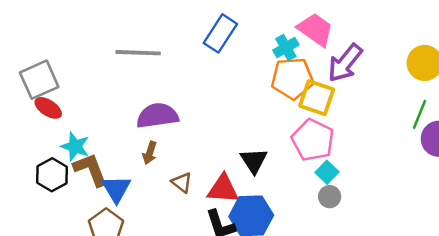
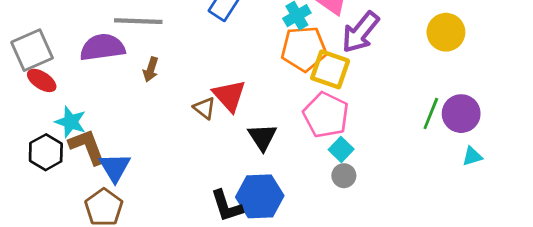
green line: (420, 114) -> (431, 114), moved
purple semicircle: (157, 116) -> (102, 47), moved
brown arrow: (150, 153) -> (151, 69), moved
brown triangle: (182, 182) -> (204, 108), moved
red triangle: (223, 189) -> (229, 96), moved, turned 44

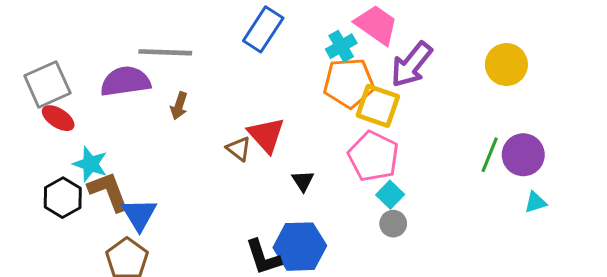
black triangle: (262, 137) -> (303, 181), size x0.7

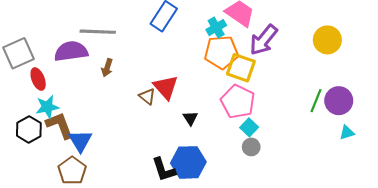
red ellipse: (58, 118) -> (38, 79), moved, turned 35
cyan star: (90, 164) -> (47, 107), turned -30

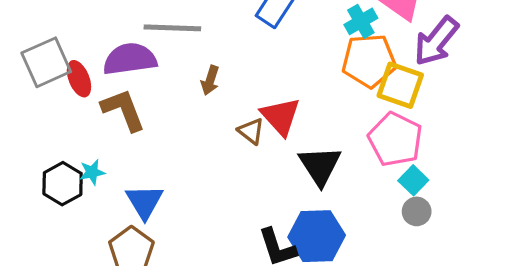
brown arrow: (107, 68) -> (210, 80), moved
red ellipse: (38, 79) -> (79, 79), moved
cyan star: (47, 107) -> (92, 172), moved, size x0.7
black triangle: (190, 118) -> (320, 166), size x1.8
brown L-shape: (60, 125) -> (123, 110), moved

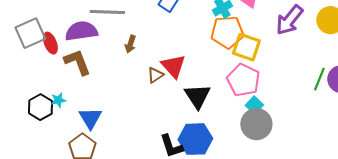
purple arrow: (436, 41) -> (289, 20), moved
brown triangle: (251, 131) -> (155, 75), turned 48
gray circle: (417, 211) -> (256, 124), size x1.8

